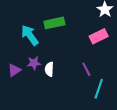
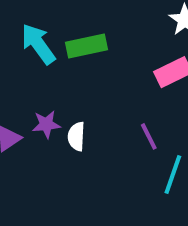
cyan arrow: (30, 35) -> (38, 44), moved

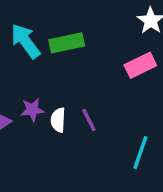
purple line: (149, 136) -> (89, 120), moved

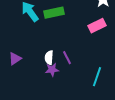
purple star: (32, 110) -> (52, 70), moved

